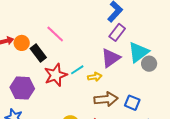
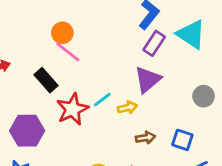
orange circle: (22, 43) -> (62, 33), moved
cyan triangle: (138, 52) -> (191, 34), moved, turned -45
gray circle: (149, 64) -> (204, 96), moved
brown arrow: (106, 99) -> (145, 138), size x0.6

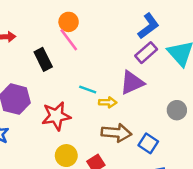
cyan line: (102, 100) -> (88, 89), turned 42
red star: (72, 109) -> (56, 116), moved
brown arrow: (145, 138) -> (116, 133), size x1.6

